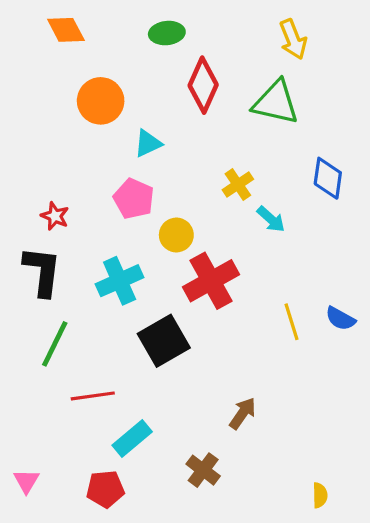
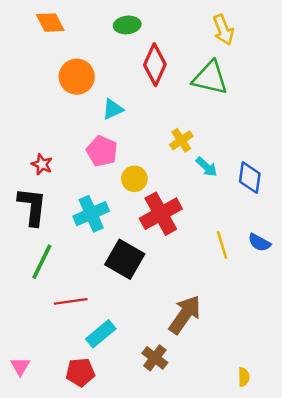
blue diamond: (328, 178) -> (250, 178), moved
black square: (164, 341) -> (125, 259), turned -30
brown arrow: (243, 413) -> (185, 315), size x1.6

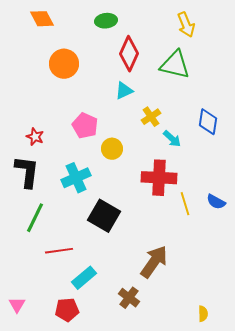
cyan triangle: (113, 109) -> (124, 91), moved
blue diamond: (250, 178) -> (208, 122), moved
red cross: (161, 214) -> (159, 178), moved, turned 32

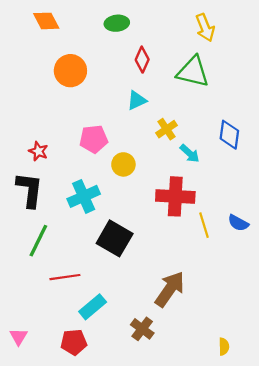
red diamond: (129, 54) -> (142, 60), size x0.7
pink pentagon: (85, 126) -> (94, 139), turned -30

